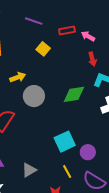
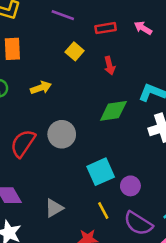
pink arrow: (88, 36) -> (143, 28), moved
red arrow: (92, 59) -> (110, 66), moved
gray circle: (34, 96) -> (62, 134), moved

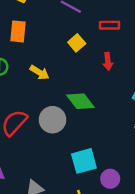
yellow arrow: (41, 88) -> (39, 72), turned 42
green diamond: (113, 111) -> (80, 101), moved, turned 52

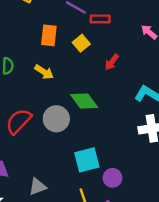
red rectangle: (110, 25) -> (100, 19), moved
orange rectangle: (18, 31) -> (49, 35), moved
red arrow: (108, 61) -> (112, 62), turned 42

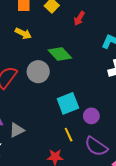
gray triangle: (38, 187) -> (17, 130), moved

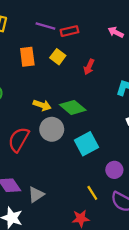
yellow arrow: (23, 33) -> (42, 105), moved
cyan square: (68, 103) -> (87, 144), moved

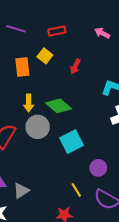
purple line: (45, 26) -> (16, 29), moved
orange rectangle: (27, 57) -> (22, 67), moved
yellow arrow: (42, 105) -> (29, 103), turned 70

